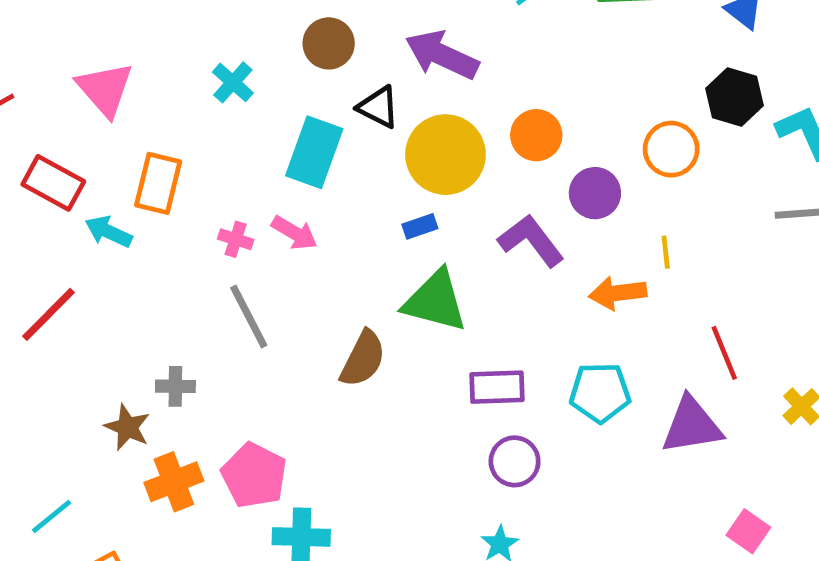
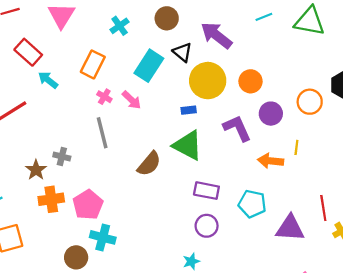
orange rectangle: (158, 183) -> (93, 64), moved
red line: (724, 353) -> (323, 208), moved

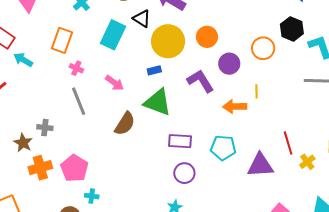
pink arrow: (131, 100) -> (114, 83), moved
cyan cross: (103, 237) -> (92, 196), size x0.6

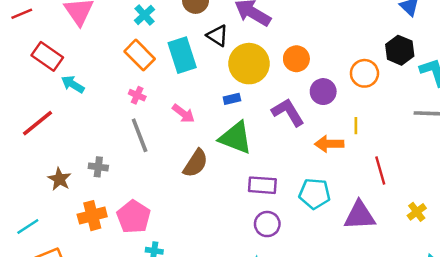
cyan rectangle: (113, 35) -> (182, 55), turned -44
orange rectangle: (62, 40) -> (140, 55), moved, turned -65
brown star: (23, 143) -> (59, 179), moved
red line: (288, 143) -> (380, 171), moved

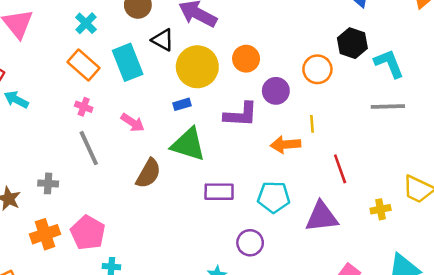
purple L-shape: (288, 112) -> (241, 115), turned 128
yellow cross: (417, 212) -> (381, 209), turned 30
purple circle: (267, 224) -> (250, 243), moved

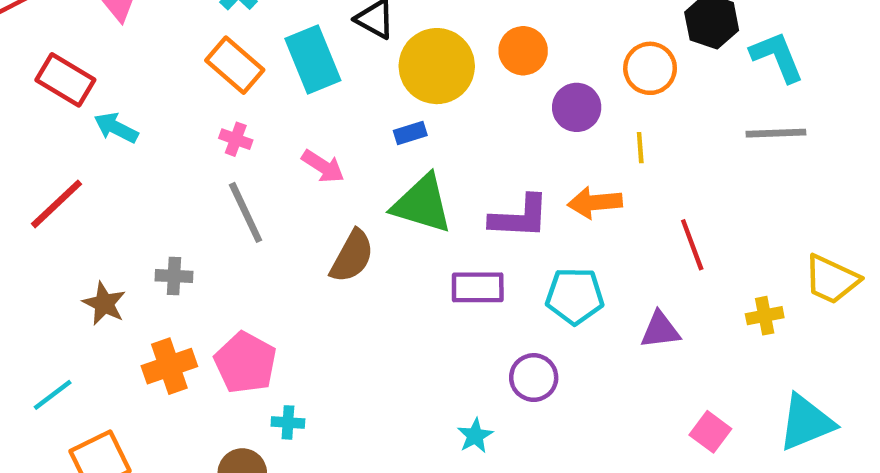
purple L-shape: (241, 115) -> (520, 217), moved
yellow line: (312, 124) -> (640, 148), moved
purple triangle: (322, 217) -> (660, 330), size x0.7

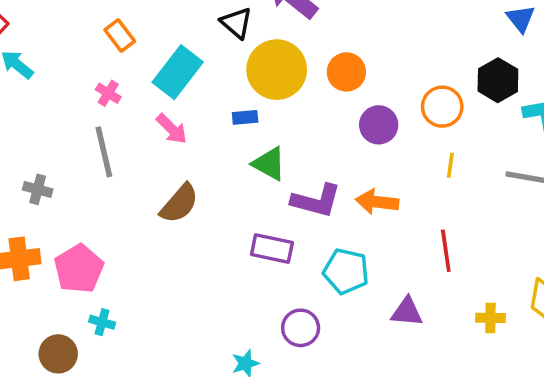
cyan rectangle: (313, 59) -> (178, 72), moved, turned 48
orange rectangle: (235, 65) -> (120, 36), size x0.7
yellow line: (640, 148) -> (450, 165), moved
green triangle: (422, 204) -> (269, 164), moved, size x0.7

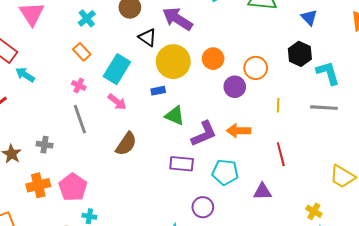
orange circle: (442, 107) -> (256, 68), moved
purple L-shape: (316, 201) -> (204, 134), turned -32
yellow cross: (490, 318) -> (314, 211), moved, turned 35

